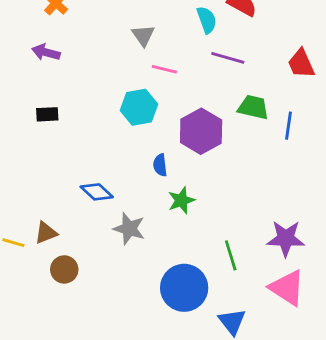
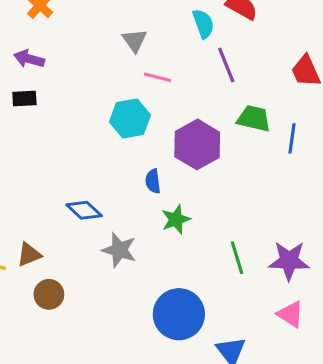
purple line: (228, 58) -> (226, 65), turned 52
black rectangle: (47, 114) -> (24, 99), moved
green line: (231, 255) -> (237, 258), moved
pink triangle: (287, 288) -> (291, 314), size x0.7

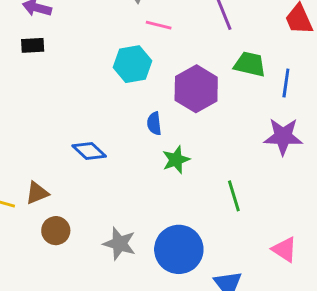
gray star: (119, 250) -> (119, 244), moved
purple star: (289, 261) -> (283, 137), moved

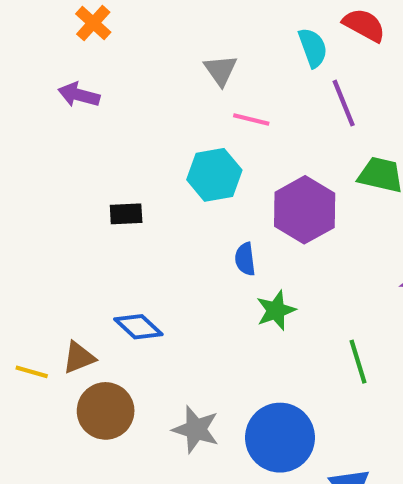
black rectangle: (33, 45) -> (126, 214), moved
blue diamond: (89, 151) -> (138, 327), moved
brown circle: (56, 231) -> (106, 411), size x1.4

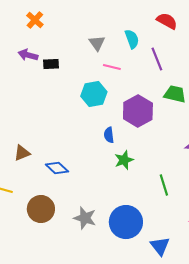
cyan semicircle: (313, 48) -> (132, 39), moved
black rectangle: (126, 214) -> (51, 64), moved
brown triangle: (79, 358) -> (22, 153), moved

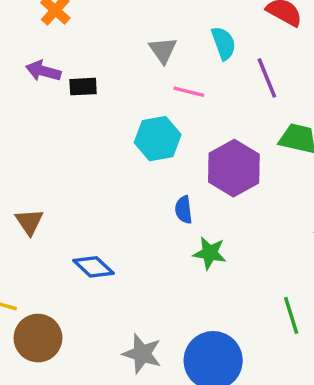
brown triangle: (22, 153) -> (29, 222), moved, turned -42
green star: (124, 160) -> (210, 253), turned 30
green line: (164, 185) -> (291, 315), moved
brown circle: (41, 209) -> (38, 338), moved

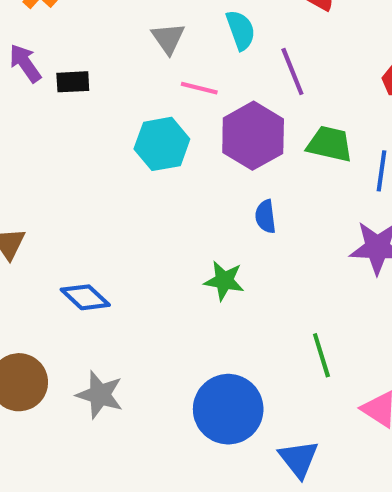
purple arrow: (43, 71) -> (25, 63), turned 40
purple hexagon: (234, 168) -> (253, 136), moved
blue semicircle: (184, 210) -> (265, 217), moved
gray star: (142, 354) -> (100, 395), moved

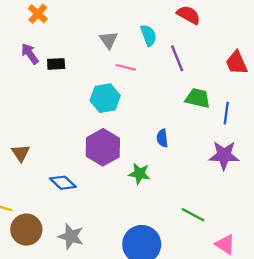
purple hexagon: (253, 136) -> (103, 147), moved
green line: (321, 355) -> (193, 215), turned -45

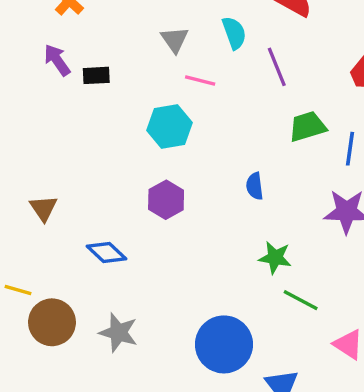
green trapezoid: (198, 98) -> (307, 126), turned -30
purple hexagon: (103, 147) -> (166, 200), size x0.7
green star: (139, 174) -> (275, 258), moved

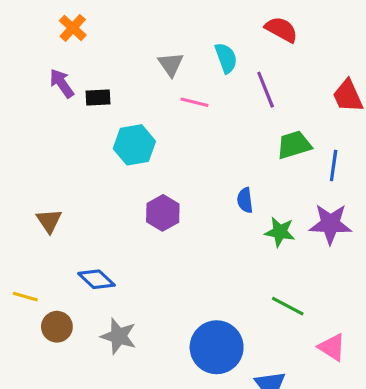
cyan hexagon: (169, 126) -> (134, 145), moved
blue diamond: (106, 252) -> (96, 279), moved
green star: (275, 258) -> (280, 232), moved
brown circle: (52, 322) -> (57, 327), size x0.7

